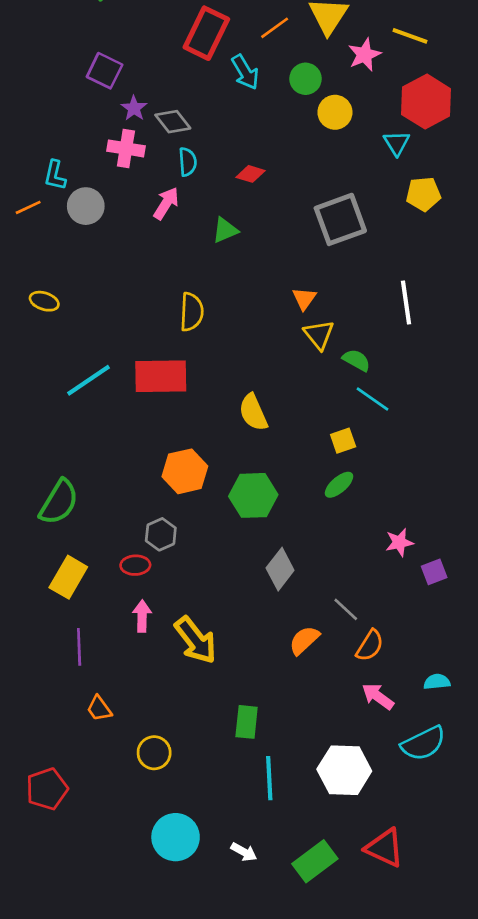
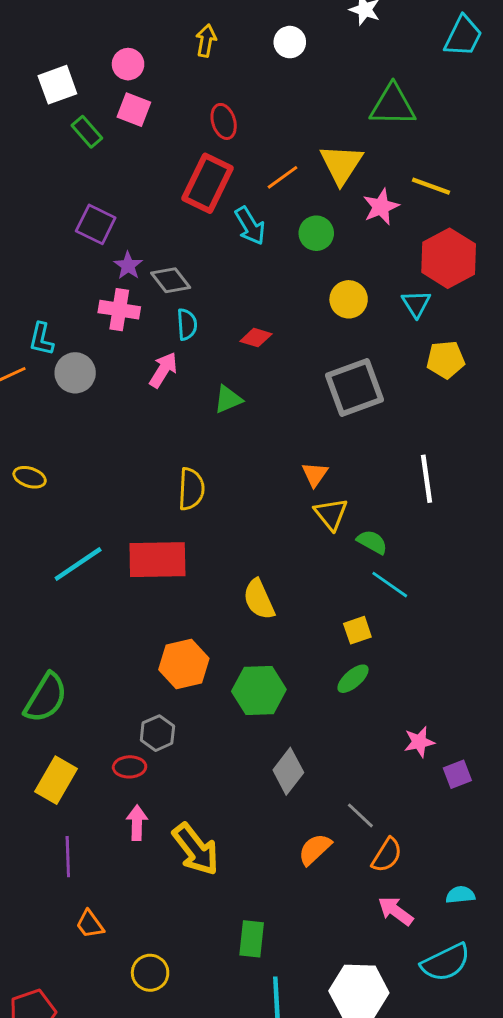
yellow circle: (335, 112) -> (349, 299), moved

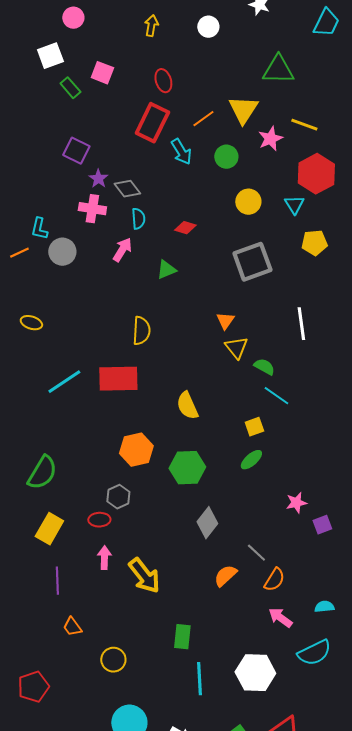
pink circle: (128, 64) -> (73, 18), moved

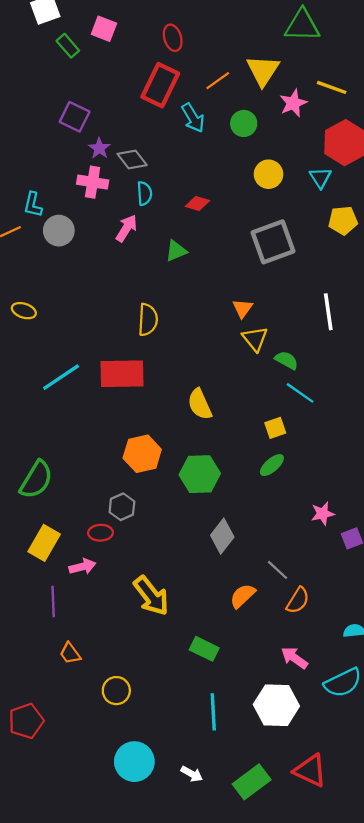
pink arrow: (104, 558) -> (82, 567), moved, turned 75
pink arrow: (280, 618) -> (294, 658), moved
green rectangle: (182, 637) -> (204, 649), moved, turned -70

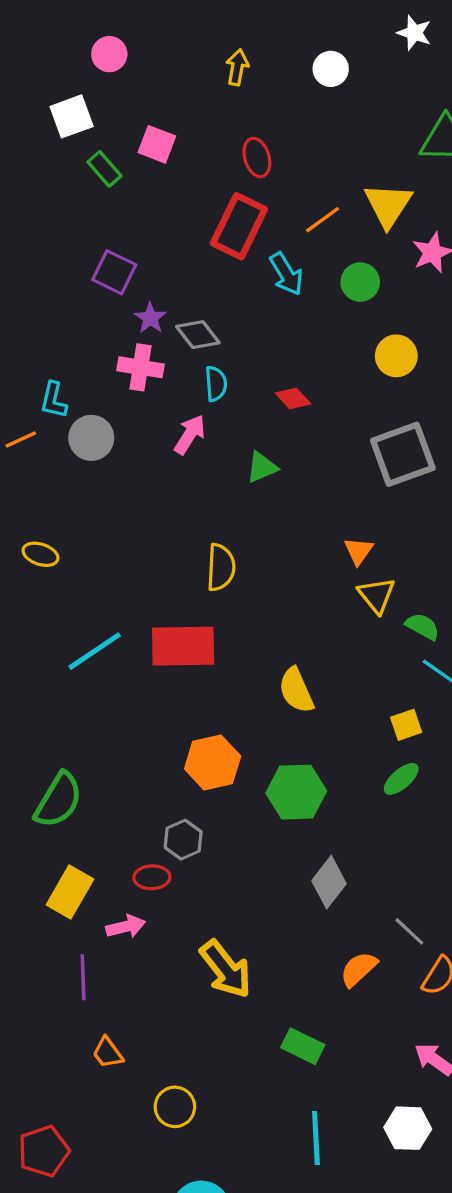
red diamond: (197, 204) -> (293, 398), turned 30
white hexagon: (276, 705) -> (408, 1128), size x0.7

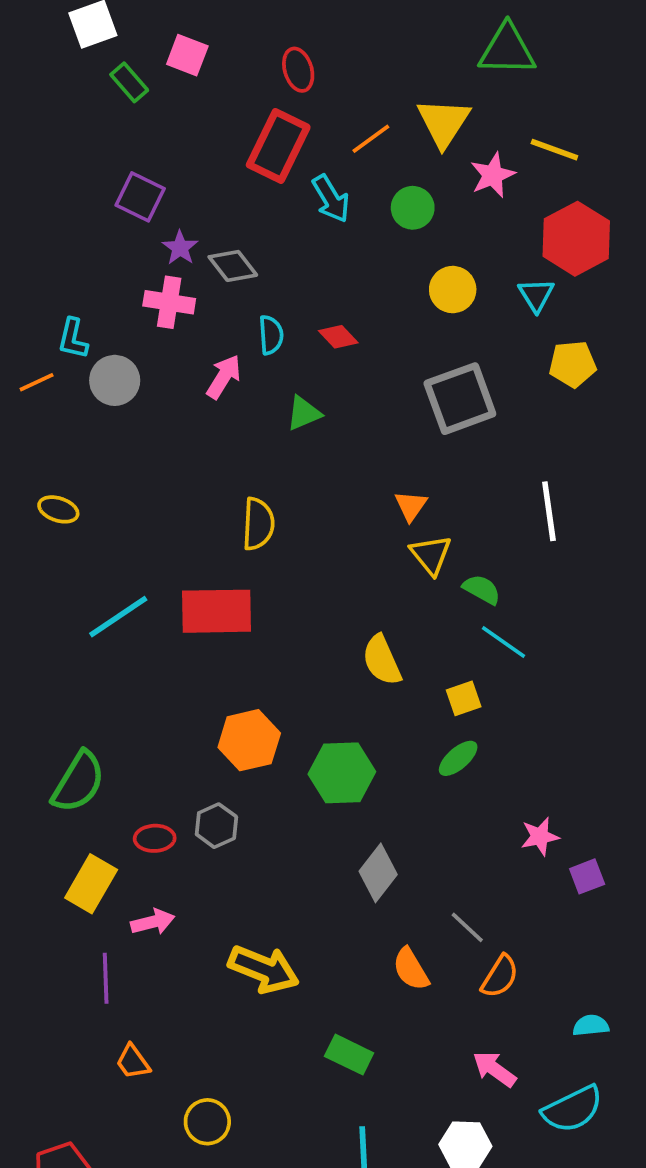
cyan semicircle: (216, 384) -> (271, 335), moved
yellow semicircle: (296, 690) -> (382, 660), moved
red ellipse: (152, 877) -> (155, 838), moved
yellow arrow: (226, 969) -> (264, 969), turned -30
orange semicircle: (359, 969) -> (411, 969), turned -78

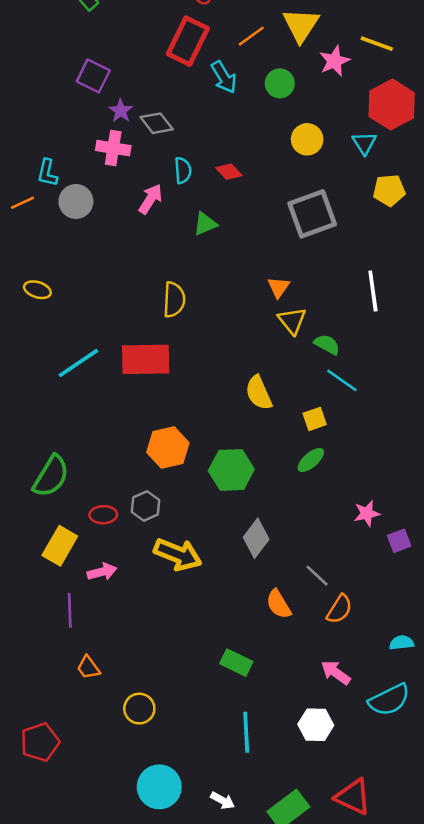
yellow arrow: (264, 969) -> (178, 554), moved

